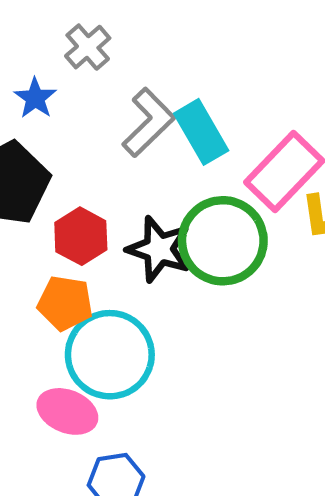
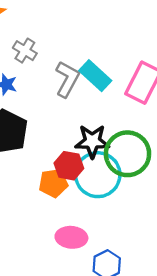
red hexagon: (81, 236) -> (69, 166), moved
green circle: (223, 241) -> (127, 154), moved
cyan circle: (110, 355) -> (98, 175), moved

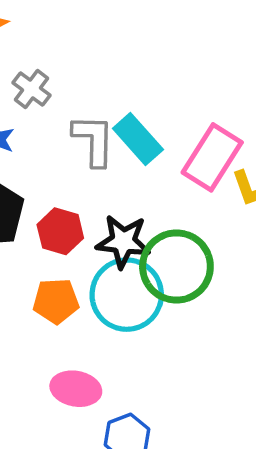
gray L-shape: (67, 79) -> (94, 140), turned -33
red hexagon: (69, 166) -> (60, 231), moved

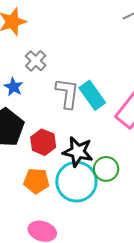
green circle: (176, 267) -> (106, 169), size x0.6

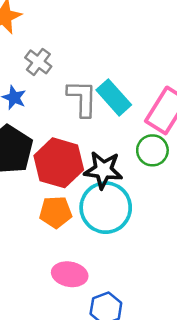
red hexagon: (43, 142) -> (59, 163), size x1.5
green circle: (106, 169) -> (152, 150), moved

